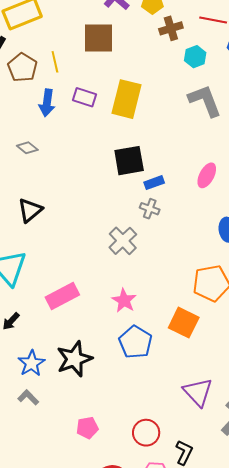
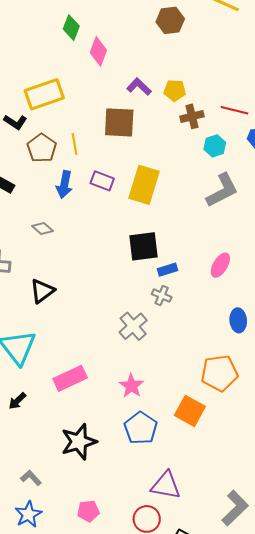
gray L-shape: (205, 101) -> (222, 190), turned 81
blue star: (31, 363) -> (28, 514), moved
purple triangle: (198, 392) -> (166, 485), moved, turned -40

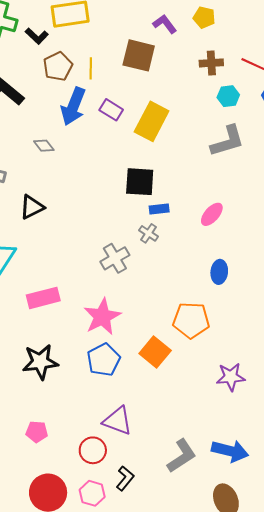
yellow pentagon: (175, 90) -> (204, 17), moved
blue arrow: (64, 185) -> (73, 106), size x1.4
pink star: (131, 386) -> (102, 317), size x1.5

